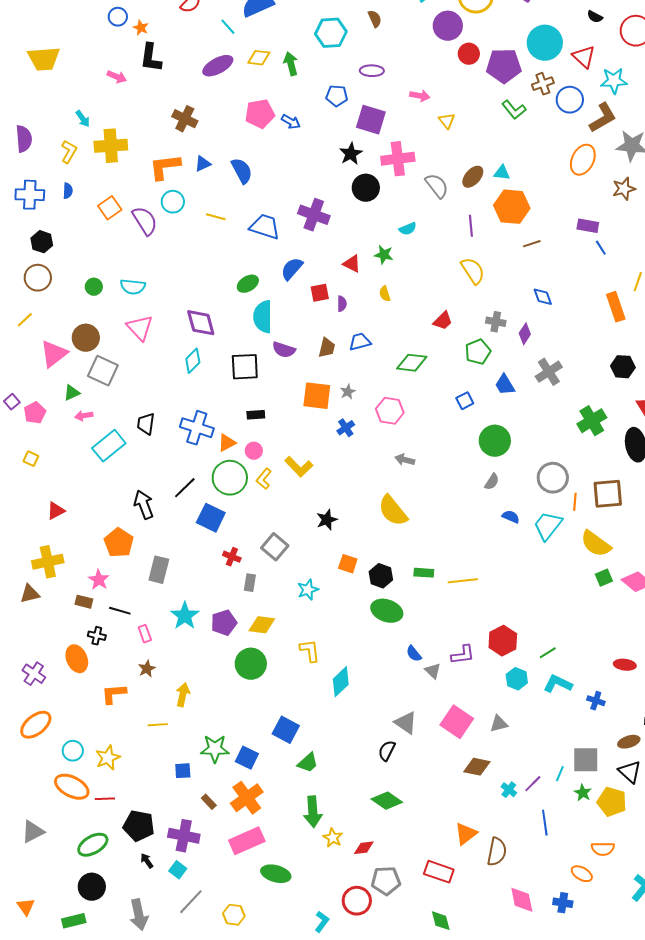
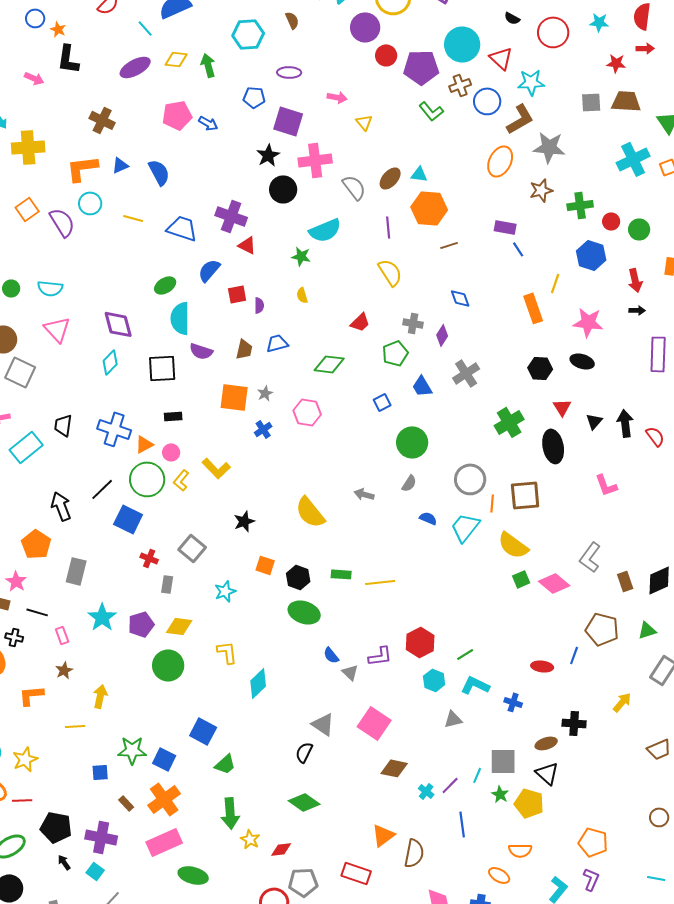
cyan semicircle: (408, 229) -> (325, 230), size x1.8
red triangle: (352, 264) -> (247, 245), moved
gray arrow: (405, 460) -> (364, 494), moved
gray triangle: (499, 724) -> (453, 719), moved

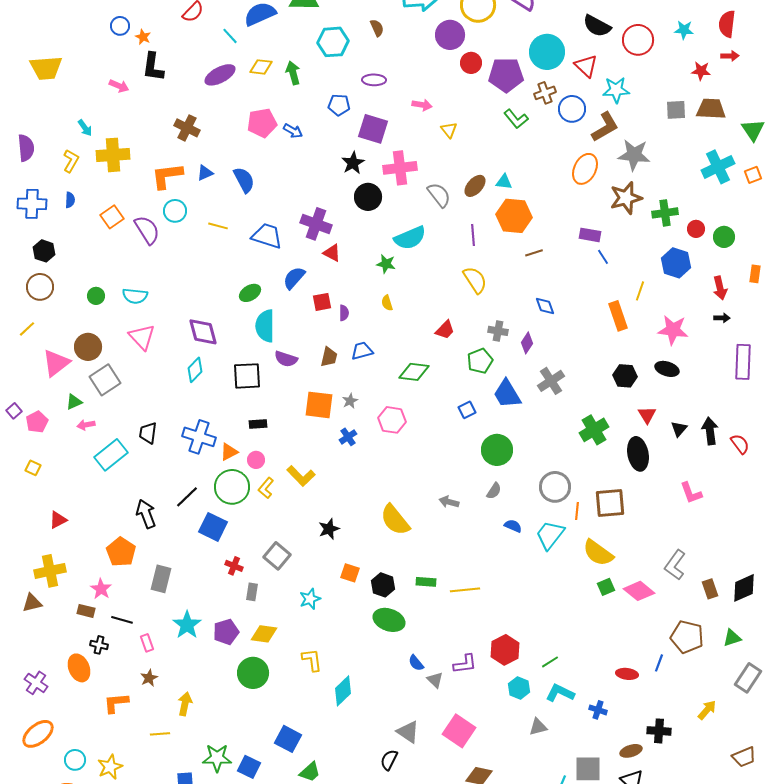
black semicircle: (512, 18) -> (597, 26), size x1.8
brown star: (541, 190) -> (626, 198), size x1.4
gray square: (20, 372) -> (105, 380), turned 32
blue trapezoid: (422, 386) -> (507, 394), size x1.4

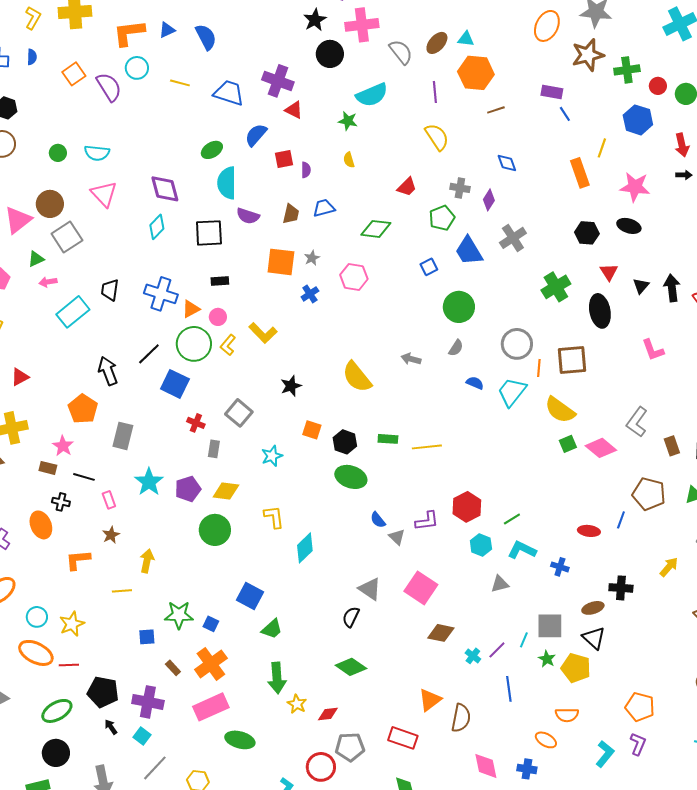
blue square: (249, 767) -> (211, 624), size x0.7

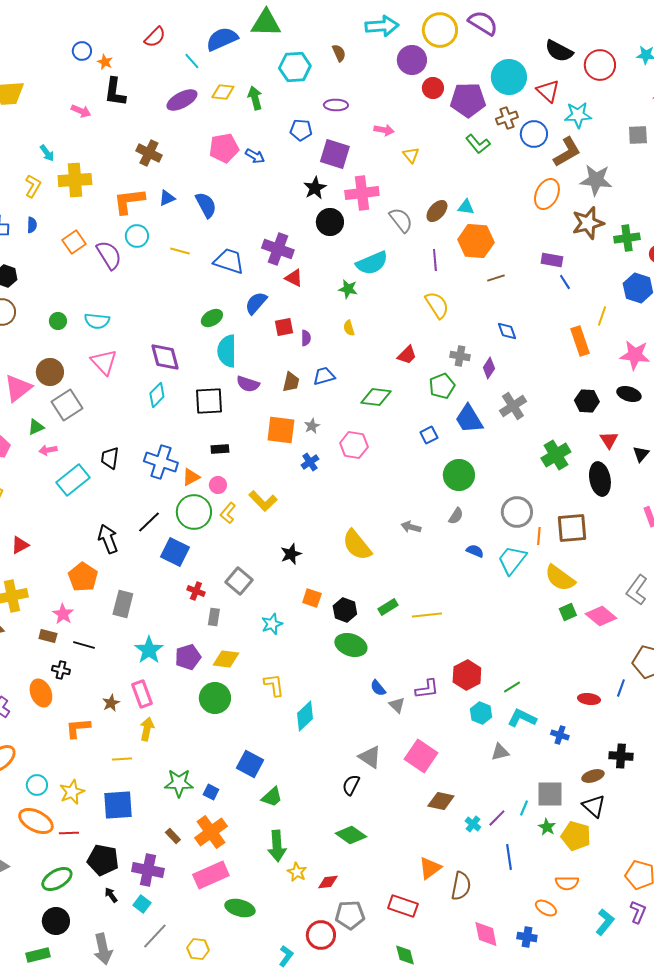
green rectangle: (388, 439) -> (388, 607), turned -36
pink rectangle: (109, 500) -> (142, 694), moved, size x1.5
blue square: (147, 637) -> (118, 805), moved, size x1.8

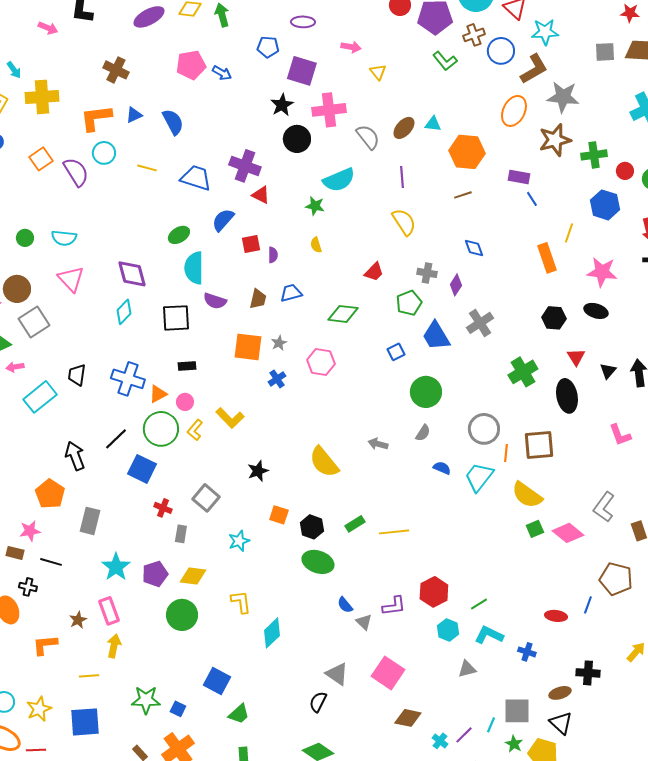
orange hexagon: (476, 241) -> (467, 152), moved
pink star: (63, 614) -> (30, 531), turned 30

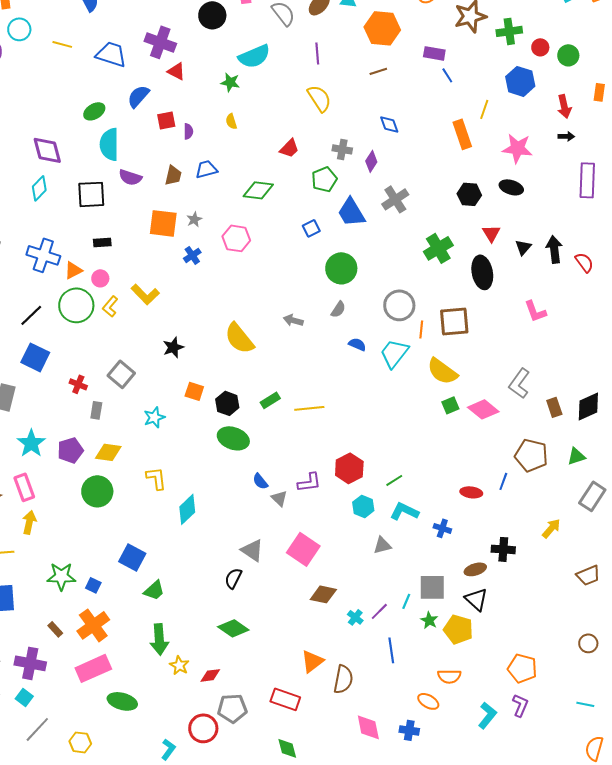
blue square: (142, 469) -> (35, 357), moved

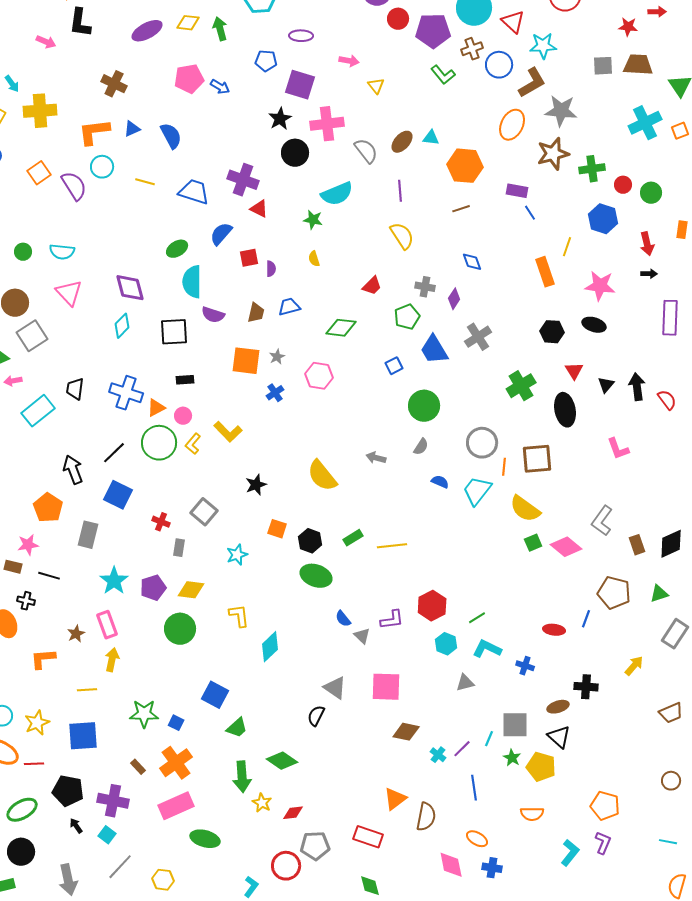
pink square: (303, 549) -> (386, 687), turned -32
green diamond: (233, 628) -> (282, 761), moved
orange ellipse: (428, 701) -> (477, 839), moved

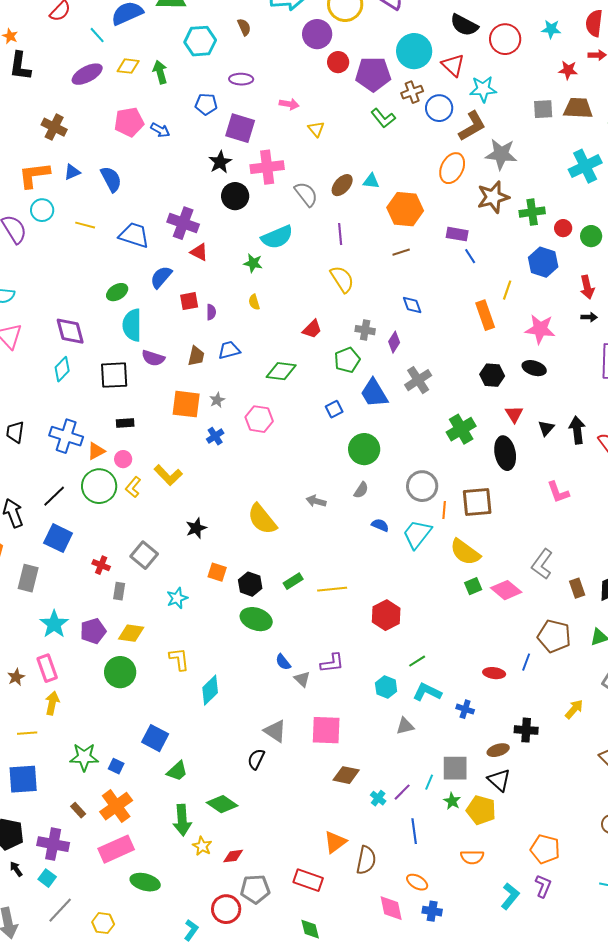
red hexagon: (432, 606) -> (386, 615), moved

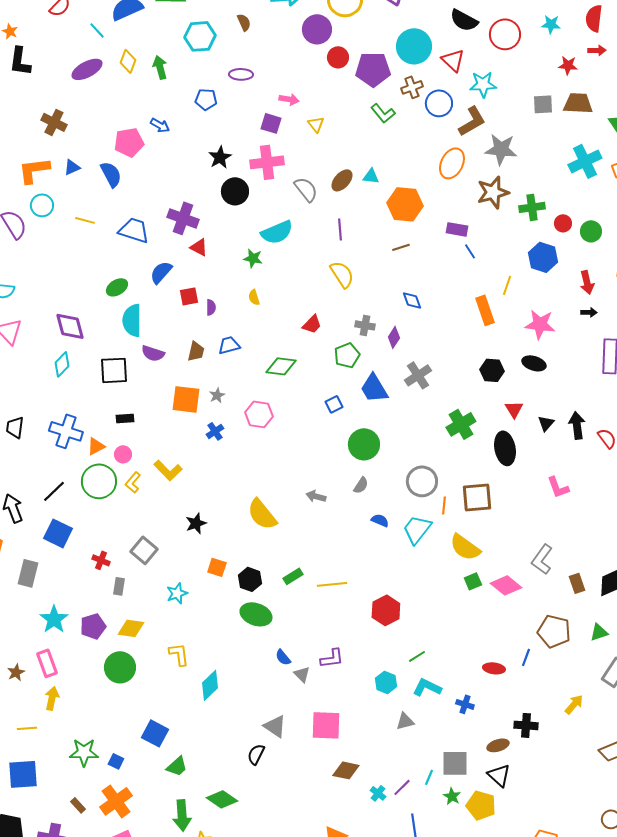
yellow diamond: (128, 66) -> (128, 61), turned -75
pink pentagon: (129, 122) -> (129, 142), moved
purple square: (240, 128) -> (271, 123), moved, size x0.7

